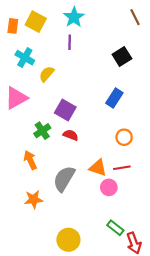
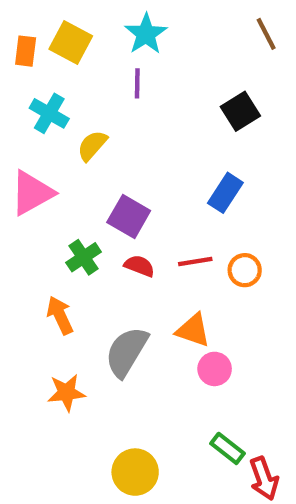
red line: (122, 168) -> (195, 262), moved

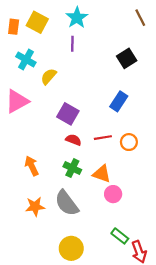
green cross: (84, 257) -> (72, 168), moved, turned -30
gray semicircle: (127, 352) -> (67, 203), moved, turned -68

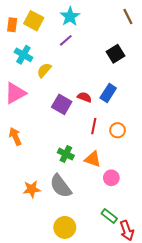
purple line: (72, 44) -> (66, 40), turned 48
red line: (103, 138) -> (94, 126), turned -70
red semicircle: (73, 140) -> (84, 97), moved
orange arrow: (32, 166) -> (15, 136), moved
pink circle: (113, 194) -> (111, 178), moved

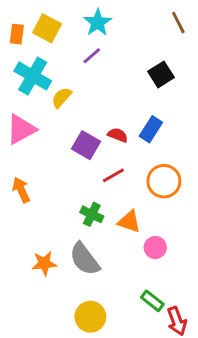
cyan cross: (23, 55) -> (33, 76), size x1.4
red line: (94, 126) -> (113, 175), moved, turned 49
orange circle: (118, 130) -> (164, 181), size x1.5

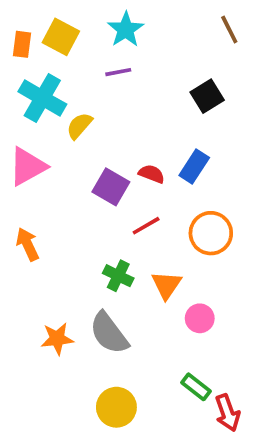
purple line: (92, 56) -> (118, 72), turned 30
orange triangle: (129, 222) -> (166, 285), turned 45

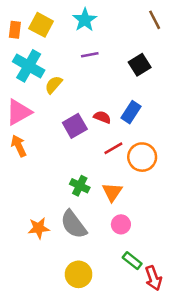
purple line: (118, 72) -> (90, 55), moved
purple square: (111, 187) -> (75, 126), turned 30
red line: (146, 226) -> (113, 148), moved
orange arrow: (28, 244) -> (19, 146), moved
pink circle: (200, 318) -> (121, 224), moved

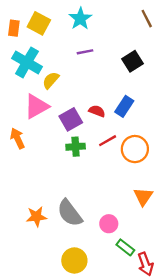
pink triangle: (19, 112) -> (36, 106), moved
green cross: (80, 186) -> (76, 147), moved, turned -30
orange triangle: (112, 192) -> (143, 196), moved
pink circle: (121, 224) -> (109, 224), moved

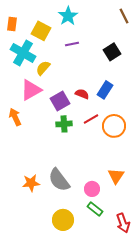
yellow square: (39, 23) -> (41, 31), moved
orange triangle: (143, 196) -> (116, 176), moved
green rectangle: (125, 247) -> (95, 209), moved

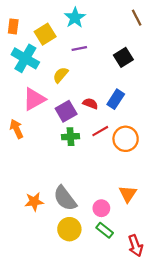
yellow square: (41, 31) -> (45, 34), turned 30
yellow semicircle: (43, 68) -> (61, 75), moved
yellow circle: (63, 220) -> (69, 229), moved

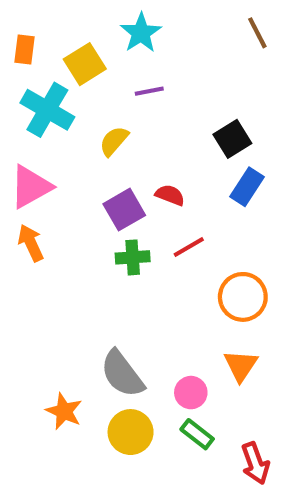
black square: (123, 57) -> (232, 139), moved
pink triangle: (34, 99) -> (31, 187), moved
blue rectangle: (116, 99) -> (247, 187), moved
orange circle: (126, 139) -> (243, 297), moved
orange star: (34, 202) -> (64, 411), moved, turned 30

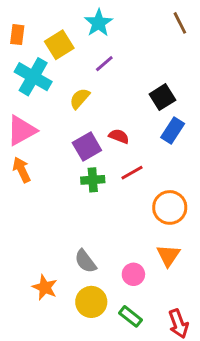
purple line: (149, 91) -> (104, 64), turned -30
gray semicircle: (122, 374) -> (85, 261), size x0.7
green rectangle: (197, 434) -> (131, 316), moved

